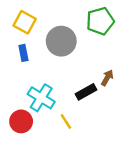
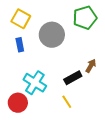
yellow line: (66, 121) -> (67, 102), moved

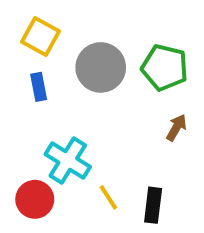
green pentagon: (85, 18) -> (165, 67), moved, turned 30
black rectangle: (73, 78) -> (153, 205), moved, turned -54
yellow line: (67, 102) -> (108, 197), moved

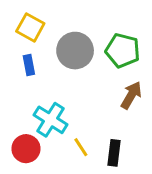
brown arrow: (176, 128) -> (131, 95), size x1.4

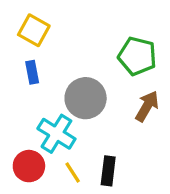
gray circle: (75, 51) -> (86, 98), moved
yellow line: (81, 147) -> (73, 173), moved
black rectangle: (114, 153) -> (108, 171), moved

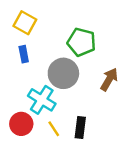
green pentagon: (137, 56) -> (81, 42), moved

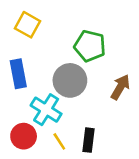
blue rectangle: (24, 54) -> (18, 74), moved, size x1.5

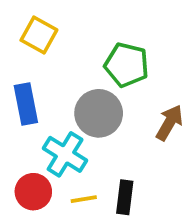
yellow line: (59, 141) -> (84, 199), turned -66

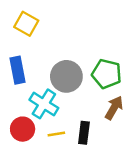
green pentagon: (127, 65) -> (107, 74), moved
brown arrow: (169, 123) -> (114, 108), moved

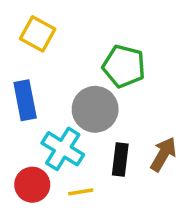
green pentagon: (107, 74) -> (124, 66), moved
black rectangle: (84, 133) -> (120, 160), moved

